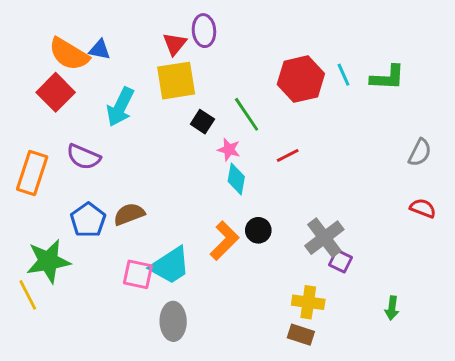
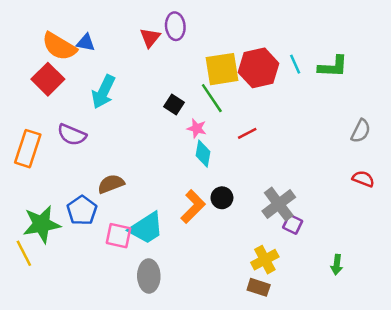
yellow square: (176, 81) -> (222, 69), moved
blue pentagon: (88, 220) -> (82, 210), moved
yellow cross: (308, 302) -> (265, 260), turned -36

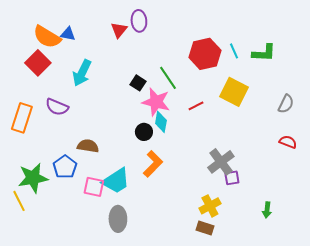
yellow square: (222, 69) -> (234, 92), moved, turned 36
pink star: (197, 128) -> (156, 102), size x1.8
brown semicircle: (111, 184) -> (88, 146), turned 30
black circle: (222, 198) -> (144, 132), moved
purple square: (293, 224) -> (232, 178), turned -35

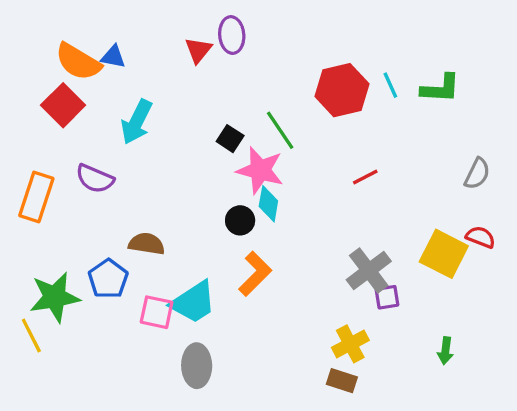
yellow square: (234, 92) -> (444, 254), moved
red line: (196, 106) -> (365, 177), moved

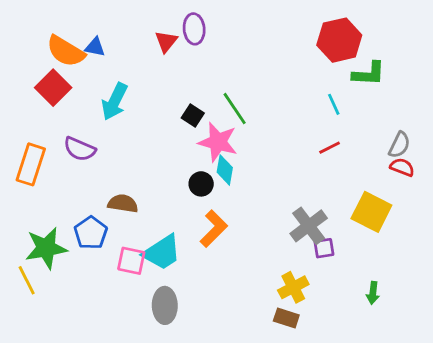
cyan line: (390, 85) -> (334, 104), moved
red hexagon: (342, 90) -> (339, 40), moved
red line: (365, 177) -> (330, 148), moved
red semicircle: (481, 237) -> (402, 167), moved

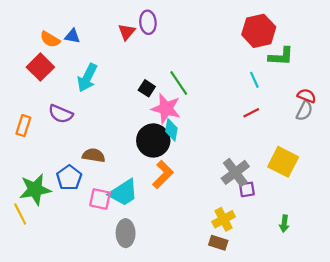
orange semicircle: (66, 51) -> (50, 39), size x0.7
orange rectangle: (31, 164) -> (23, 126), size x0.7
red semicircle: (402, 167) -> (307, 96), moved
black circle: (201, 184) -> (153, 140), size x1.8

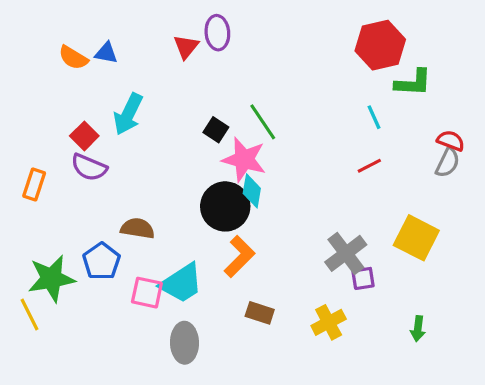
red square: (40, 67) -> (84, 136), moved, size x0.7
brown rectangle: (218, 243) -> (260, 313), moved

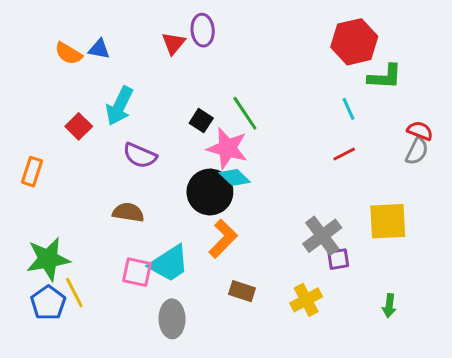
purple semicircle: (89, 167) -> (140, 156), moved
cyan diamond: (252, 191) -> (235, 177), turned -56
yellow square: (416, 238) -> (388, 221), turned -30
blue pentagon: (102, 261) -> (48, 303), moved
yellow line: (29, 315) -> (74, 293), moved

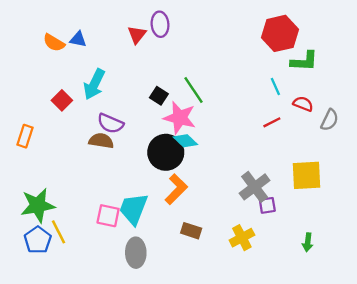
red semicircle: (420, 131) -> (303, 104), moved
brown semicircle: (128, 212) -> (101, 141), moved
cyan trapezoid: (169, 263) -> (133, 209), turned 144

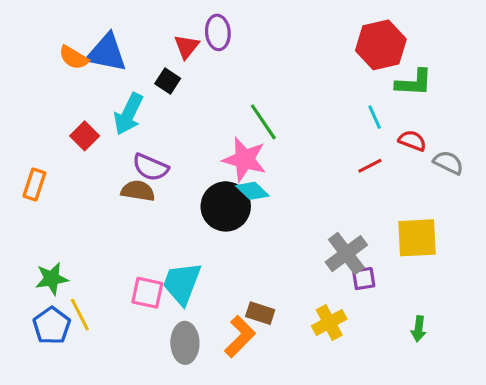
blue triangle: (78, 39) -> (107, 53), size x1.8
black square: (159, 96) -> (168, 81), moved
gray semicircle: (330, 120) -> (448, 163), turned -90
orange L-shape: (176, 189) -> (240, 337), moved
green star: (38, 205) -> (52, 279), size x0.7

